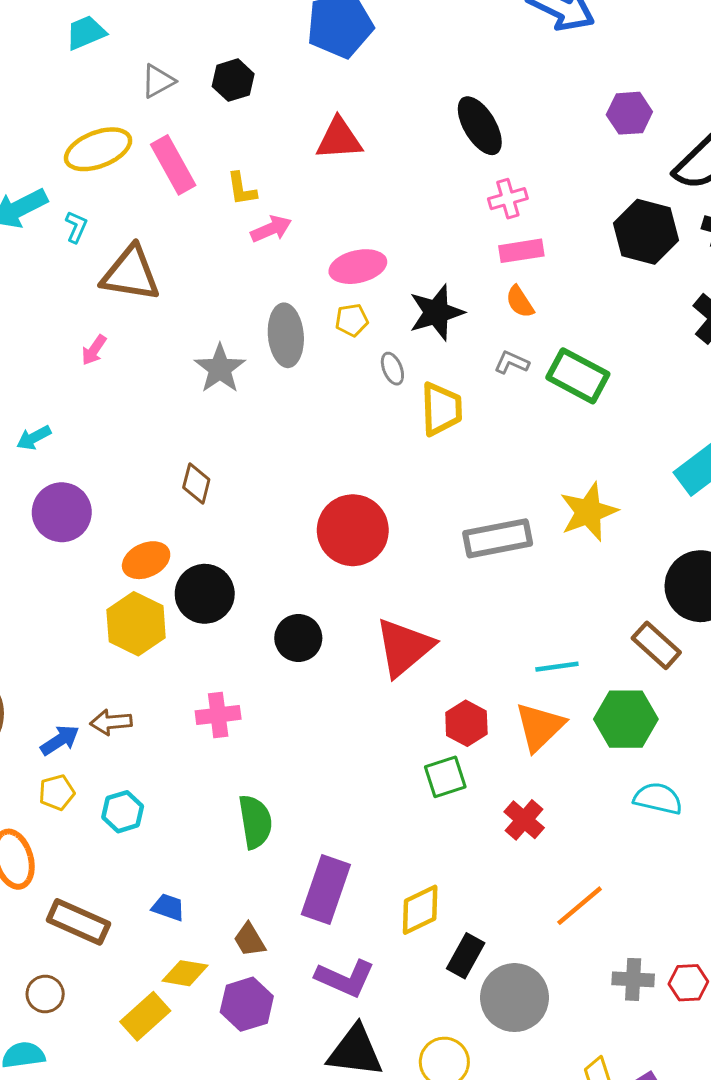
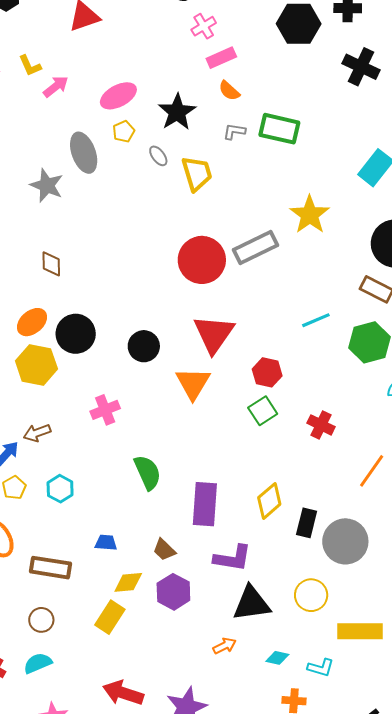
red circle: (353, 530) -> (202, 260), moved
orange triangle: (540, 727) -> (193, 383), moved

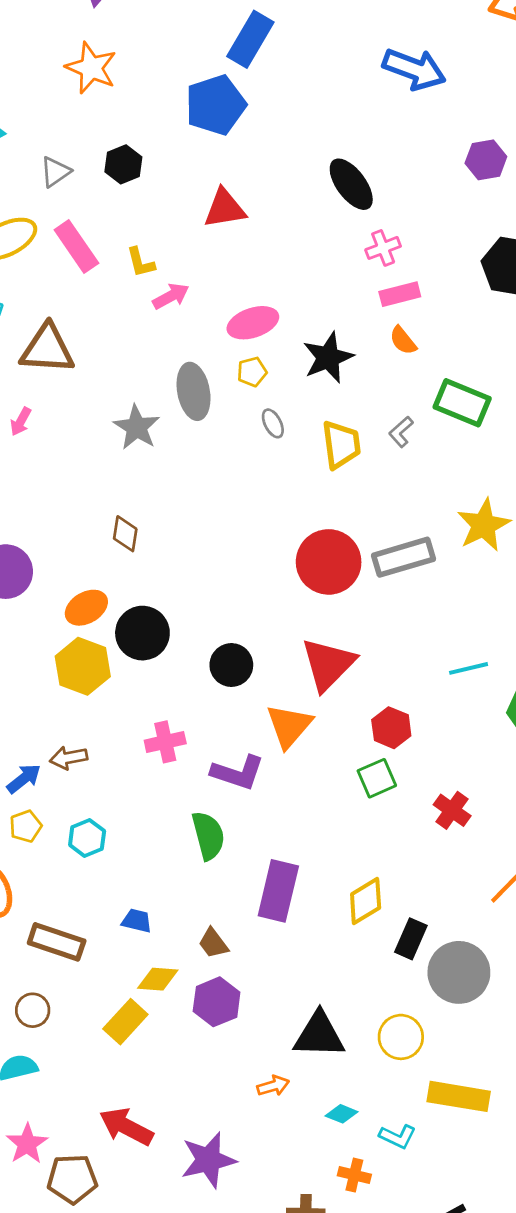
gray L-shape: (234, 131) -> (401, 432), moved, turned -60
gray ellipse: (158, 156) -> (273, 423), moved
purple L-shape: (233, 558) -> (238, 773), moved

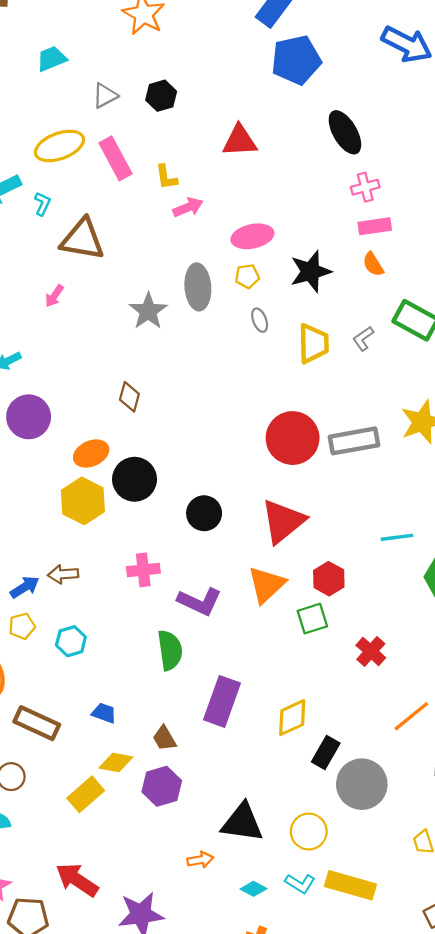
blue pentagon: (216, 105) -> (296, 60), moved
orange triangle: (289, 726) -> (266, 585), moved
cyan L-shape: (398, 1137) -> (300, 883), moved

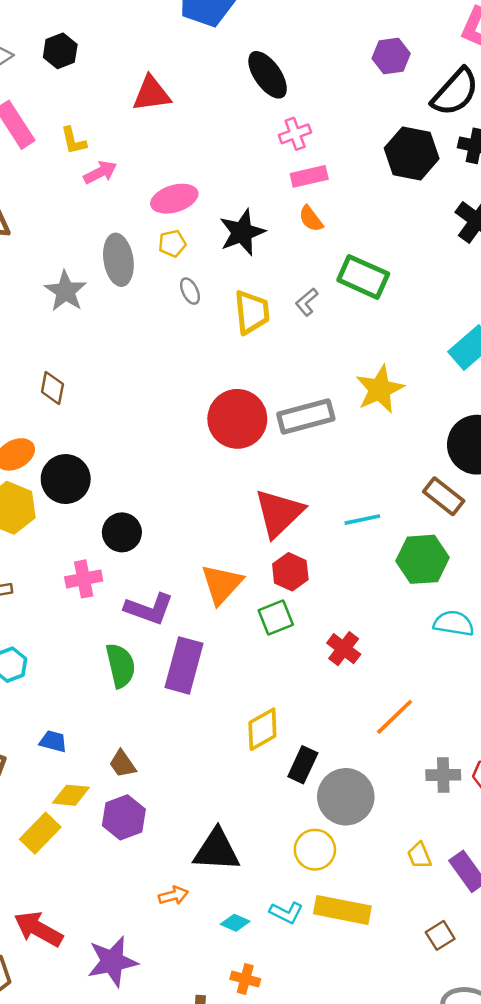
black circle: (204, 513) -> (122, 532), moved
red triangle: (283, 521) -> (279, 513), moved
purple rectangle: (222, 701) -> (184, 665), moved
yellow circle: (309, 832) -> (315, 850), moved

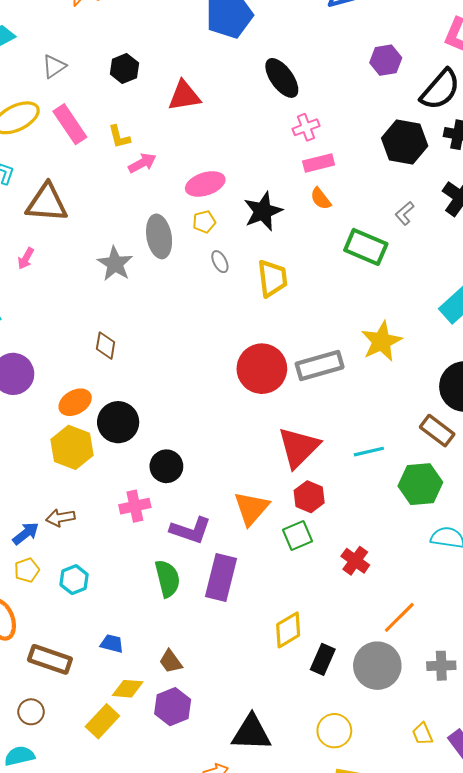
black hexagon: (60, 51) -> (124, 69), moved
gray L-shape: (307, 302) -> (405, 213), moved
gray circle: (346, 797) -> (377, 666), moved

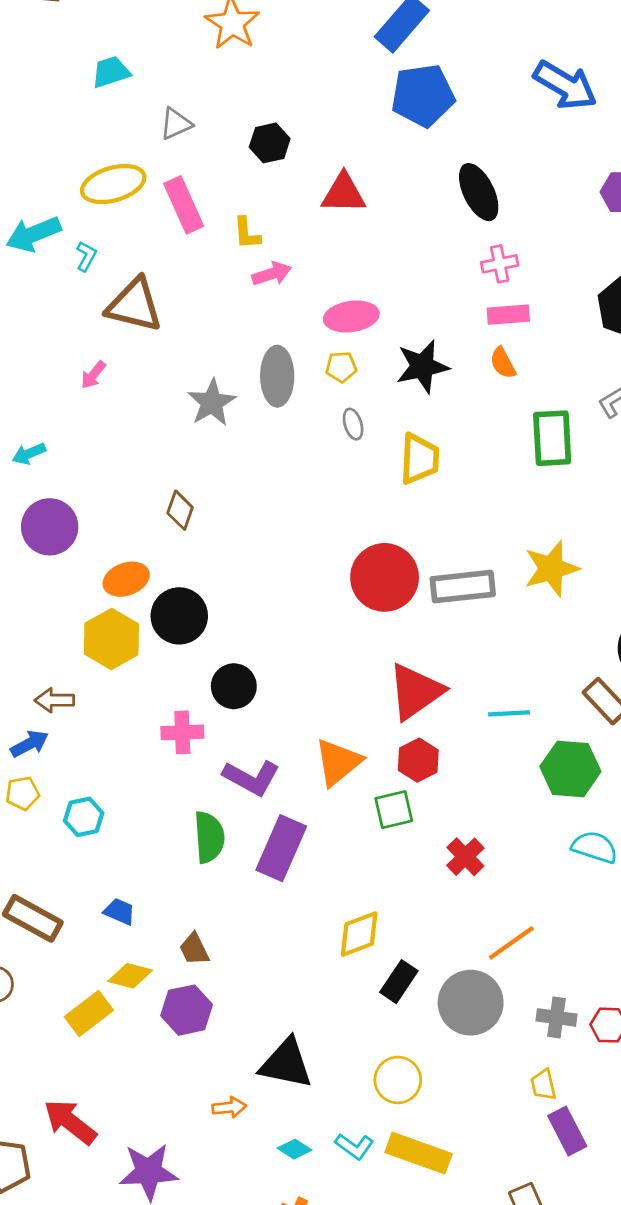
green rectangle: (366, 247) -> (552, 438), turned 54
brown arrow: (60, 518) -> (54, 700), moved
yellow trapezoid: (422, 734) -> (543, 1085), moved

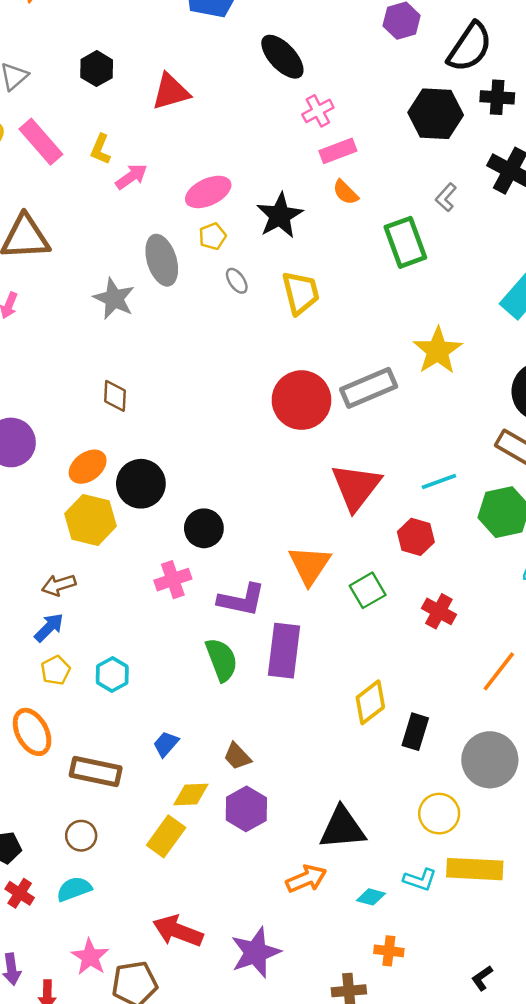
yellow L-shape: (247, 233) -> (100, 149), turned 44
red hexagon: (418, 760) -> (416, 537), moved
blue trapezoid: (119, 912) -> (166, 744), turned -56
gray circle: (471, 1003) -> (490, 760), moved
orange arrow: (229, 1107) -> (306, 879), size x1.4

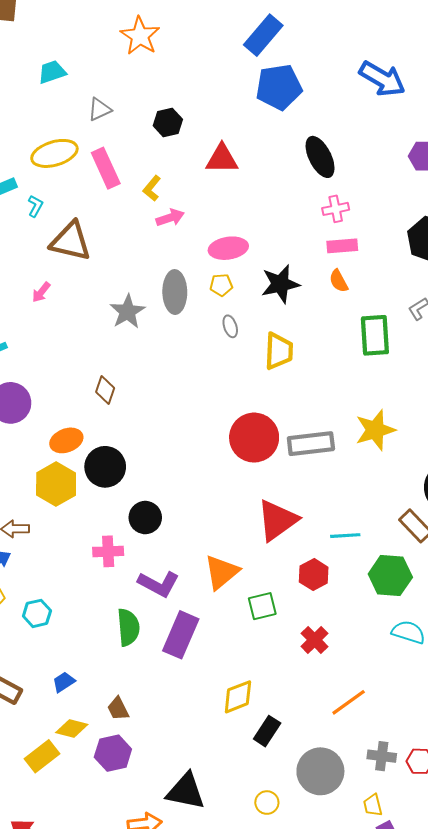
yellow circle: (439, 814) -> (267, 803), size x0.7

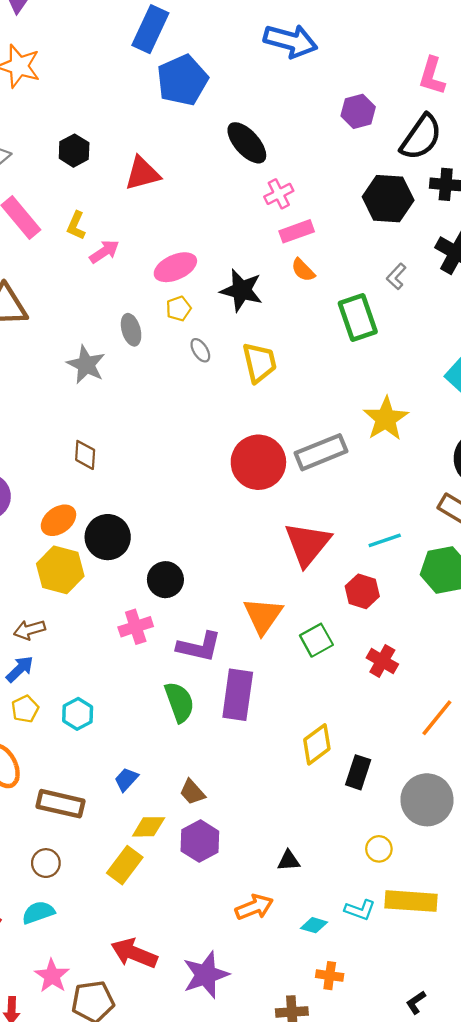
black star: (280, 284) -> (241, 290), turned -30
gray ellipse: (175, 292) -> (131, 330), size x0.7
black triangle: (186, 791) -> (289, 861), size x0.5

